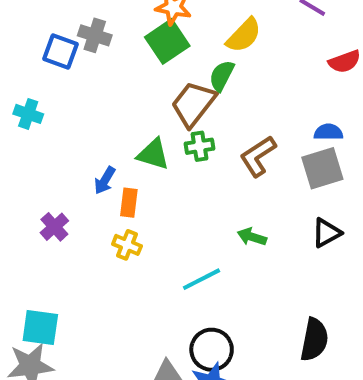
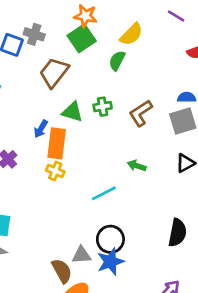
brown trapezoid: (193, 104) -> (54, 72), moved
orange rectangle: (129, 203) -> (57, 143), size x1.6

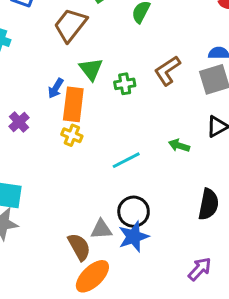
green cross: (103, 107) -> (125, 84), moved
green triangle: (72, 112) -> (91, 69), turned 35
green arrow: (137, 166) -> (179, 146), moved

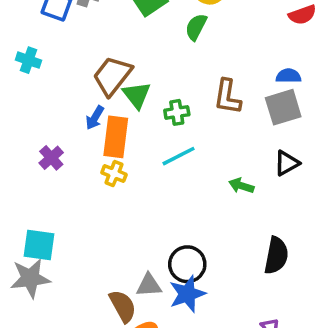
brown trapezoid: (70, 25) -> (112, 76), moved
brown L-shape: (167, 71) -> (227, 97), turned -48
cyan line: (126, 160) -> (179, 156), moved

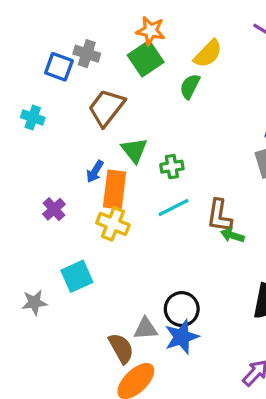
brown trapezoid: (112, 76) -> (106, 108), moved
brown L-shape: (227, 97) -> (219, 216), moved
yellow cross: (114, 174) -> (113, 224), size x1.4
cyan square: (39, 245) -> (77, 276), moved, turned -32
gray star: (30, 278) -> (34, 302), moved, size x0.7

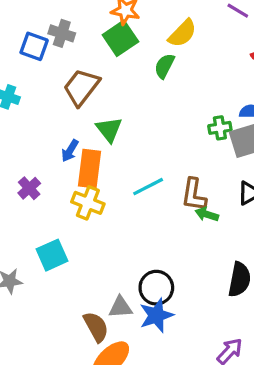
green cross: (172, 167) -> (220, 128), moved

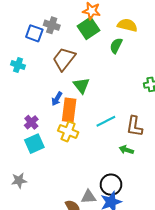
yellow semicircle: (182, 33) -> (127, 25), turned -120
green arrow: (207, 214) -> (126, 150), moved
cyan square: (52, 255) -> (34, 144), moved

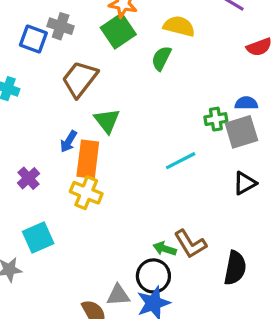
cyan line: (106, 121) -> (181, 161), moved
brown L-shape: (134, 126) -> (190, 244), moved, turned -40
cyan square: (34, 144) -> (38, 238), moved
green arrow: (126, 150) -> (165, 249), moved

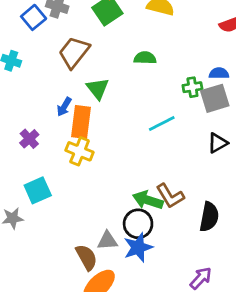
blue square: (33, 39) -> (34, 17), turned 30
green semicircle: (161, 58) -> (145, 58), moved, turned 65
green arrow: (165, 249) -> (148, 200), size x1.5

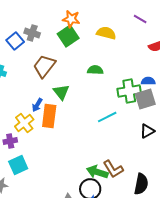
green cross: (192, 87) -> (129, 91), size x1.6
purple cross: (29, 139) -> (10, 141), moved, turned 32
yellow cross: (80, 151) -> (24, 123), moved, turned 30

